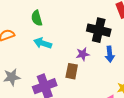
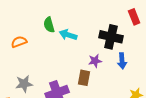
cyan arrow: (43, 43) -> (68, 35), moved

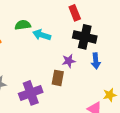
red rectangle: (134, 17) -> (75, 13), moved
green semicircle: (49, 25) -> (23, 25), turned 98

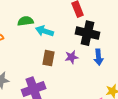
brown rectangle: (58, 78) -> (49, 58), moved

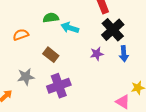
black cross: (88, 33) -> (113, 30), turned 35
brown rectangle: (49, 58) -> (51, 55), moved, turned -63

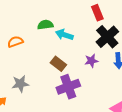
brown rectangle: (51, 55) -> (58, 64), moved
purple cross: (59, 86) -> (68, 87), moved

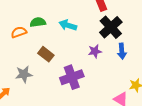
green semicircle: (45, 25) -> (38, 22), moved
brown rectangle: (58, 64) -> (46, 54), moved

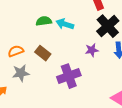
green semicircle: (38, 22) -> (44, 21), moved
orange semicircle: (19, 32) -> (16, 51), moved

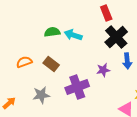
purple star: (92, 50) -> (103, 70), moved
gray star: (21, 73) -> (41, 95), moved

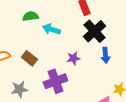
green semicircle: (52, 32) -> (30, 16), moved
purple star: (103, 70) -> (73, 58), moved

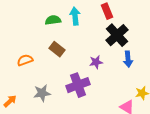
cyan arrow: (51, 29) -> (75, 16), moved, turned 66
brown rectangle: (29, 58) -> (57, 49), moved

